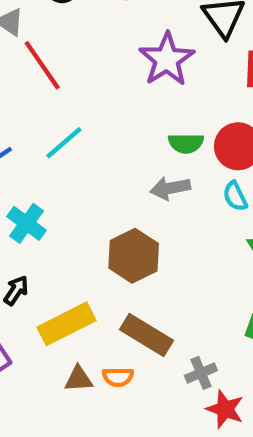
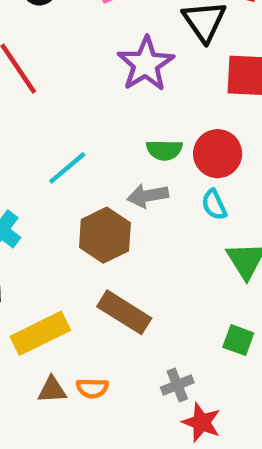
cyan line: (64, 143) -> (67, 168), moved
brown hexagon: (134, 256) -> (105, 235), moved
brown rectangle: (146, 335) -> (124, 312), moved

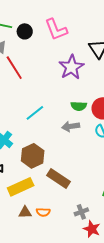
brown hexagon: (105, 235) -> (33, 156), moved

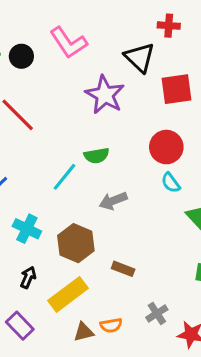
green semicircle: (79, 106) -> (97, 156), moved
gray arrow: (71, 126) -> (113, 201), moved
brown rectangle: (59, 178) -> (123, 269), size x0.6
gray cross: (81, 212) -> (157, 313), moved

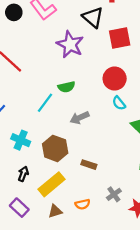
black circle: (21, 56) -> (14, 12), moved
brown triangle: (84, 332) -> (55, 211), moved

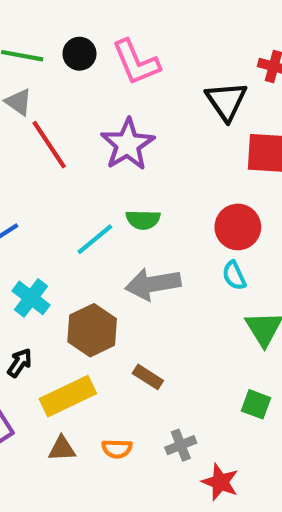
purple star: (70, 44) -> (128, 144), moved
gray arrow: (80, 118) -> (153, 284), size x1.4

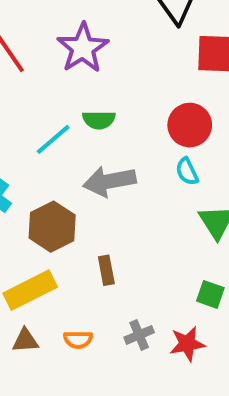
brown rectangle: (148, 377) -> (106, 270), turned 48
red star: (220, 482) -> (187, 344), moved, turned -30

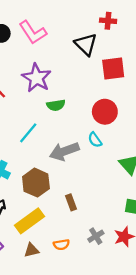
green semicircle: (99, 120) -> (56, 105), moved
cyan semicircle: (187, 172) -> (95, 140), moved

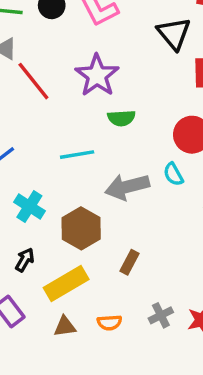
cyan line: (28, 133) -> (77, 155), turned 35
brown rectangle: (71, 202) -> (130, 262), turned 42

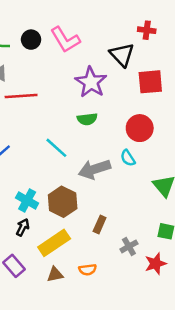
purple star: (97, 75) -> (91, 82), moved
red line: (33, 81) -> (21, 96), turned -52
cyan line: (77, 155) -> (56, 148), turned 55
cyan cross: (29, 207) -> (27, 200), moved
gray cross: (161, 315) -> (129, 246), moved

